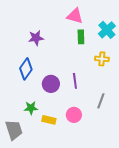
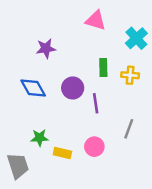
green rectangle: (81, 37) -> (103, 68), moved
blue diamond: (26, 69) -> (33, 88), turned -65
purple circle: (51, 84) -> (73, 88), moved

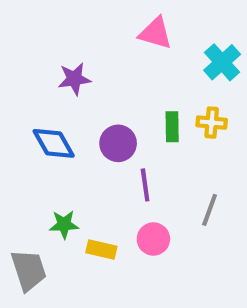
green rectangle: (103, 68) -> (172, 127), moved
purple line: (96, 103) -> (145, 185), moved

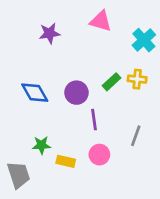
purple star: (74, 79) -> (50, 33), moved
green rectangle: (172, 127) -> (112, 82), turned 48

